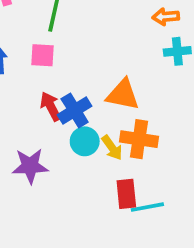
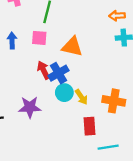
orange triangle: (123, 95) -> (72, 47), moved
orange cross: (139, 139) -> (114, 101), moved
cyan line: (147, 207) -> (108, 147), moved

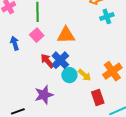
pink square: (39, 38) -> (37, 35), turned -32
orange cross: (114, 101) -> (112, 71), turned -30

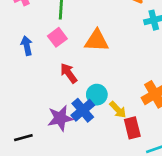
blue cross: (60, 60) -> (83, 110), moved
yellow arrow: (85, 75) -> (118, 110), moved

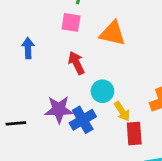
pink square: (57, 37) -> (71, 22), turned 36
blue arrow: (27, 46) -> (28, 48), moved
blue cross: (83, 110) -> (83, 120), moved

